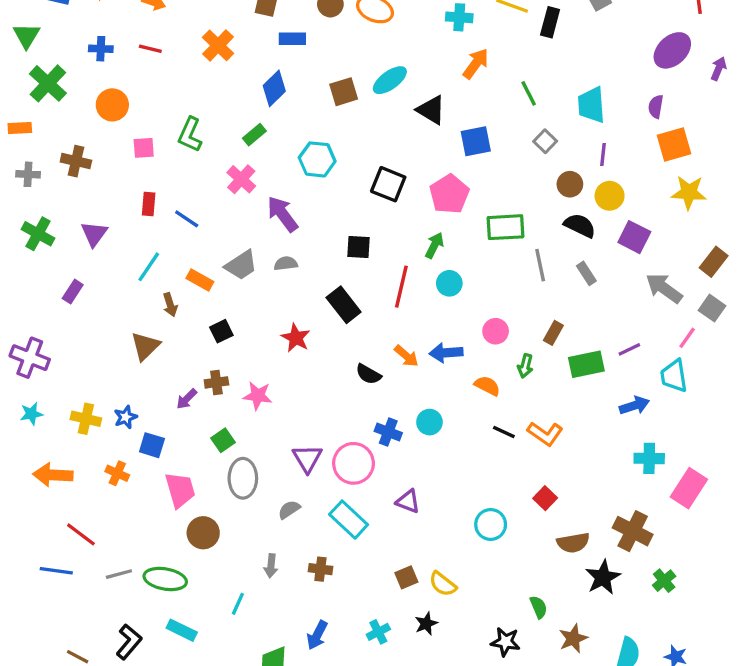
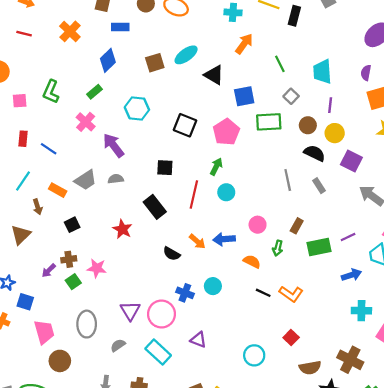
green rectangle: (505, 227) -> (269, 122), moved
green square: (223, 440) -> (73, 282), moved

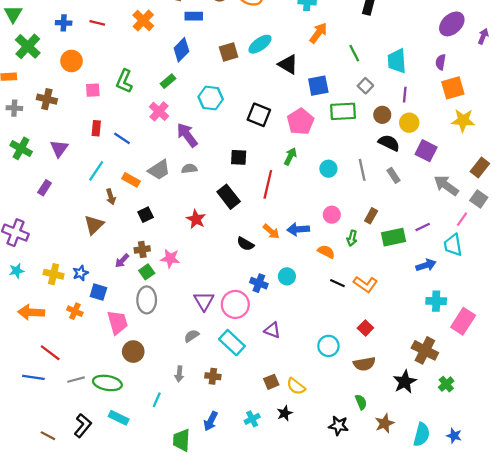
cyan circle: (226, 192) -> (328, 169), moved
gray ellipse: (87, 324) -> (147, 300), moved
brown semicircle: (310, 368) -> (364, 364), moved

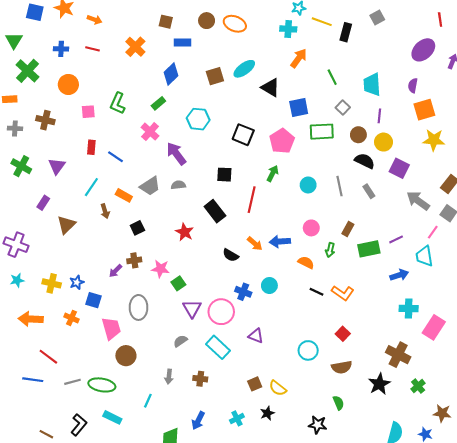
brown triangle: (94, 225) -> (66, 225), moved
green square: (147, 272) -> (178, 283), moved
brown star: (385, 423) -> (442, 413), moved, turned 30

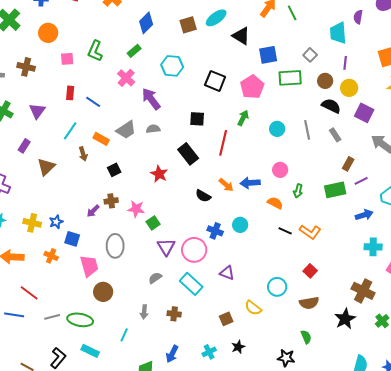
green line: (332, 77) -> (292, 13), moved
purple semicircle: (413, 86) -> (358, 17), moved
brown rectangle: (348, 229) -> (348, 164), moved
yellow semicircle: (278, 388) -> (253, 308), moved

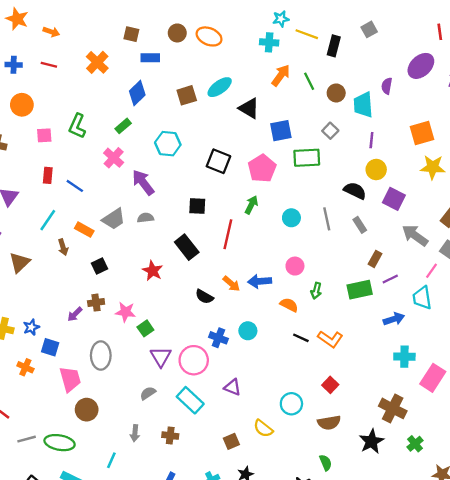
brown circle: (325, 81) -> (336, 93), moved

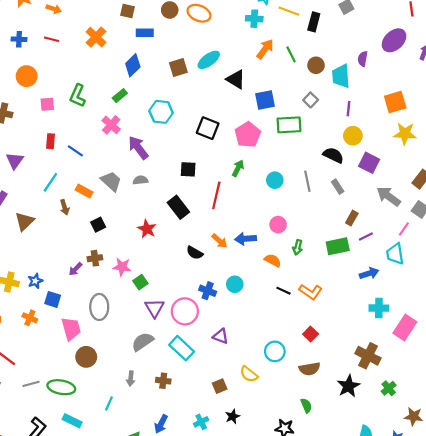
gray trapezoid: (114, 219) -> (111, 181), turned -105
gray semicircle: (148, 393) -> (143, 342), size x1.5

